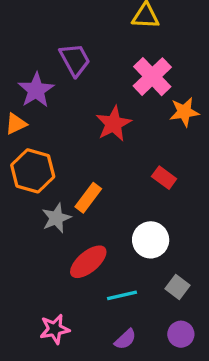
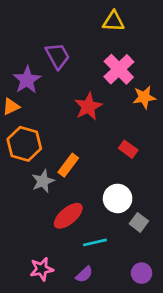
gray square: (178, 287) -> (139, 222), moved
purple semicircle: (125, 339) -> (84, 274), moved

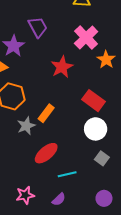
orange star: (144, 97) -> (106, 60), turned -30
red rectangle: (128, 149) -> (93, 101), size x1.5
white circle: (118, 198) -> (96, 129), moved

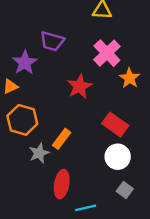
purple trapezoid: (38, 27) -> (52, 41), turned 135
red ellipse: (46, 153) -> (62, 184), turned -40

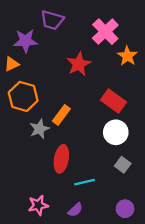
purple star: (25, 63) -> (25, 41), turned 30

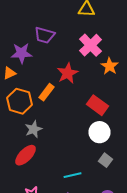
orange rectangle: (61, 115) -> (46, 92), moved
red ellipse: (61, 159) -> (26, 155), moved, turned 35

